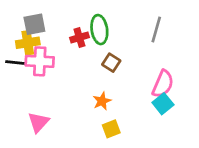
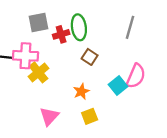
gray square: (34, 24) -> (39, 23), moved
yellow cross: (28, 43) -> (39, 72), moved, turned -30
cyan square: (163, 104) -> (118, 85), moved
pink triangle: (38, 122) -> (49, 116), moved

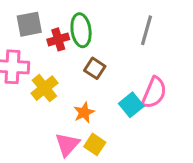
yellow cross: (39, 72) -> (44, 88), moved
pink triangle: (49, 116) -> (67, 144), moved
yellow square: (90, 116) -> (95, 144), turned -35

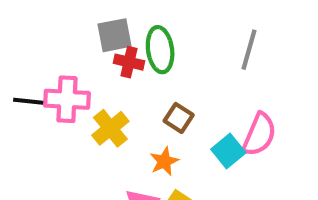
gray square: (29, 24) -> (115, 35), moved
red cross: (58, 39) -> (129, 62), turned 30
brown square: (95, 68) -> (179, 118), moved

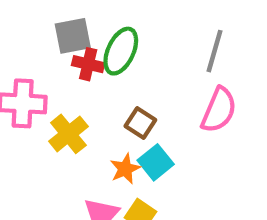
green ellipse: (160, 50) -> (121, 51), turned 33
pink semicircle: (259, 134) -> (219, 110), moved
cyan square: (228, 151) -> (156, 162), moved

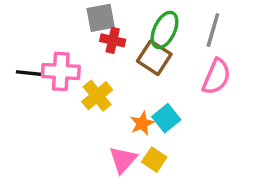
green ellipse: (121, 51) -> (165, 30), moved
brown square: (140, 123) -> (154, 58), moved, size x1.4

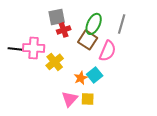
red cross: (113, 40) -> (64, 30), turned -32
pink semicircle: (216, 77) -> (108, 51), moved
yellow square: (154, 160) -> (88, 99), turned -32

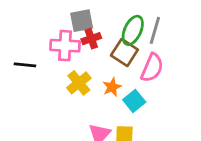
gray line: (122, 24) -> (155, 30), moved
pink cross: (34, 48) -> (65, 46), moved
orange star: (81, 78) -> (112, 87), moved

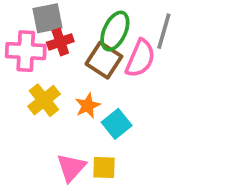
gray line: (155, 30) -> (164, 31), moved
pink semicircle: (152, 68) -> (140, 58), moved

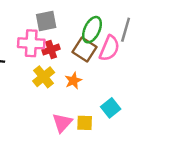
red cross: (60, 42) -> (51, 50), moved
cyan square: (117, 124) -> (111, 108), moved

